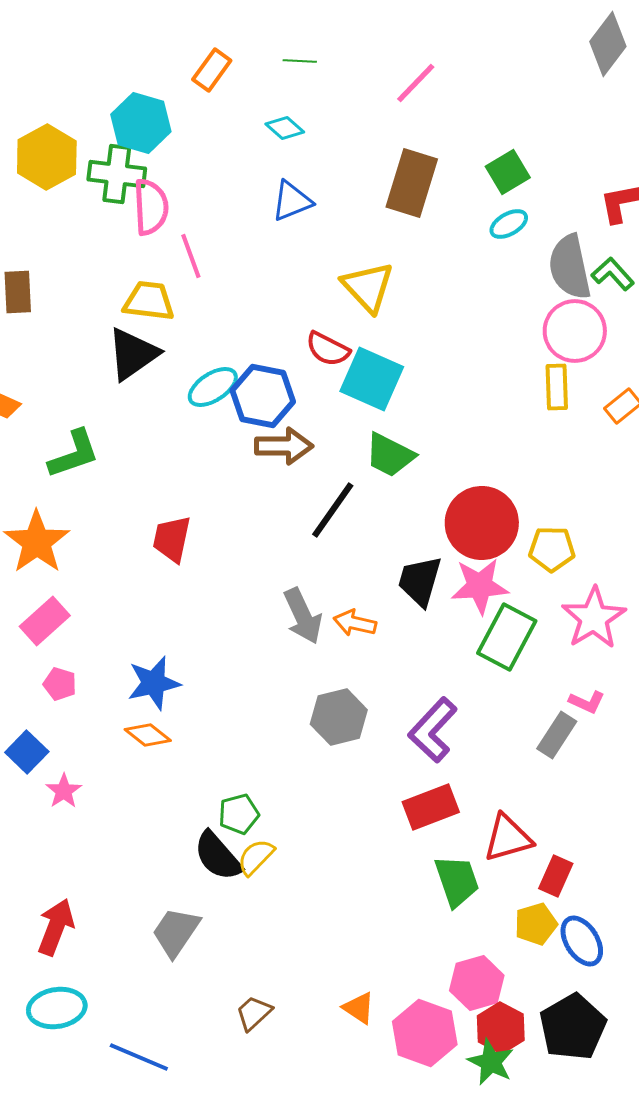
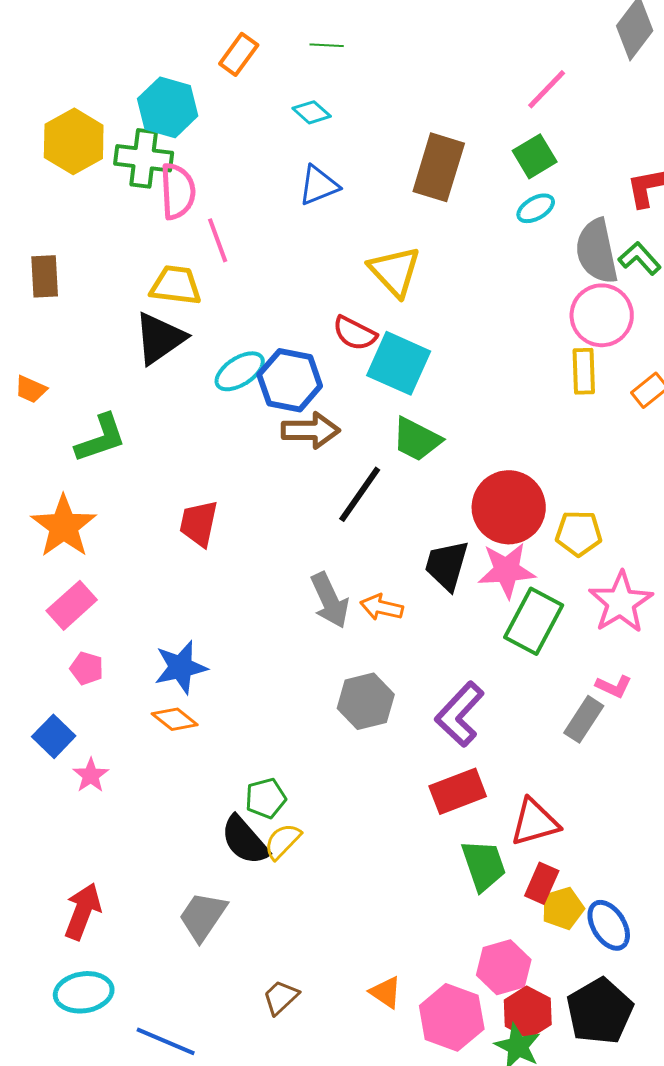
pink line: (416, 83) -> (547, 89), moved
red rectangle: (556, 876) -> (542, 883), moved

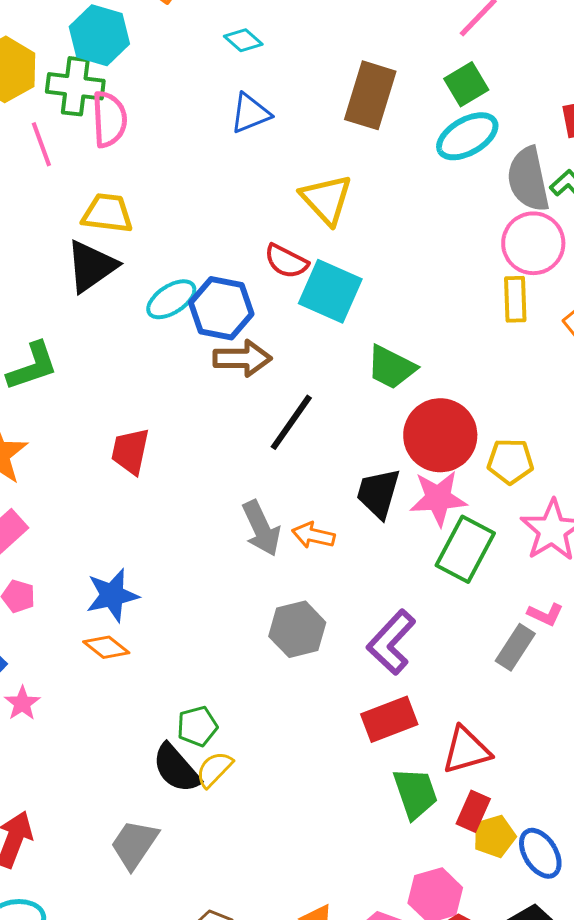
cyan ellipse: (536, 208) -> (467, 136), size x1.6
pink line: (218, 240) -> (41, 144), moved
green trapezoid: (417, 439) -> (391, 367), moved

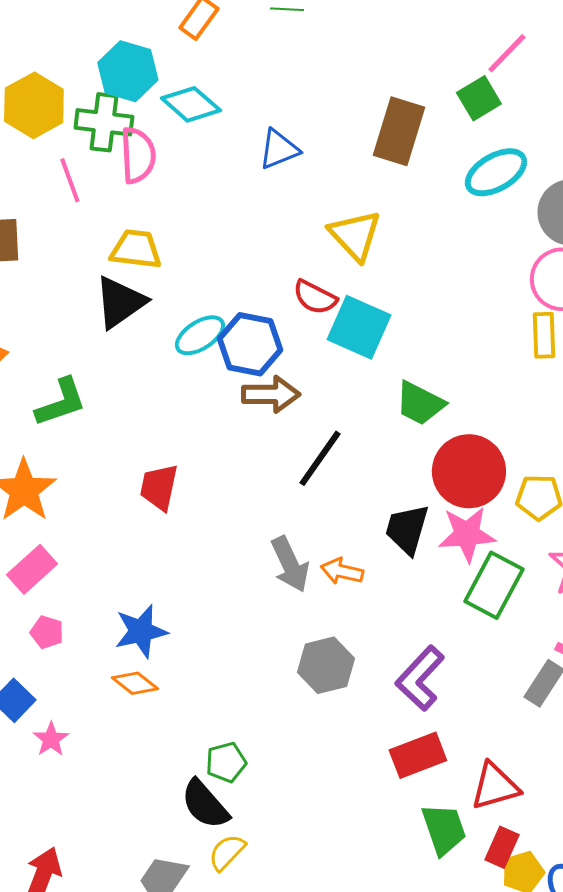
cyan diamond: (243, 40) -> (191, 104), moved, size x1.5
green square: (466, 84) -> (479, 98), moved
yellow semicircle: (214, 769) -> (227, 852), moved

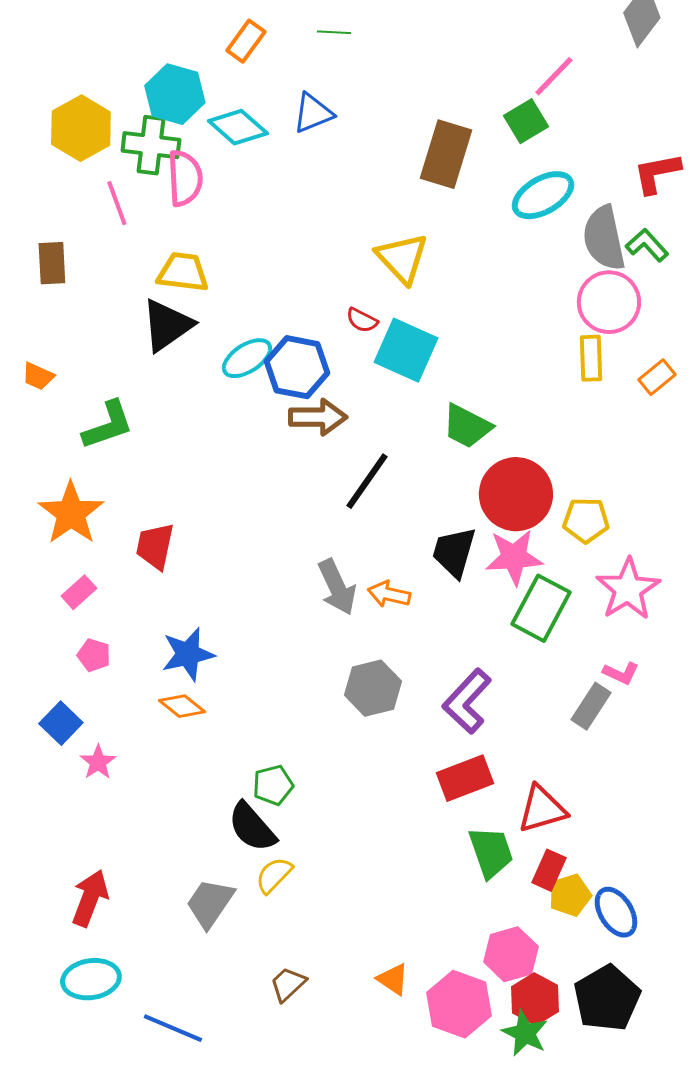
blue triangle: (279, 149) -> (313, 113), moved
red semicircle: (315, 297) -> (362, 320), size x0.7
red trapezoid: (159, 487) -> (155, 546), moved
pink rectangle: (32, 569) -> (79, 592), size x0.7

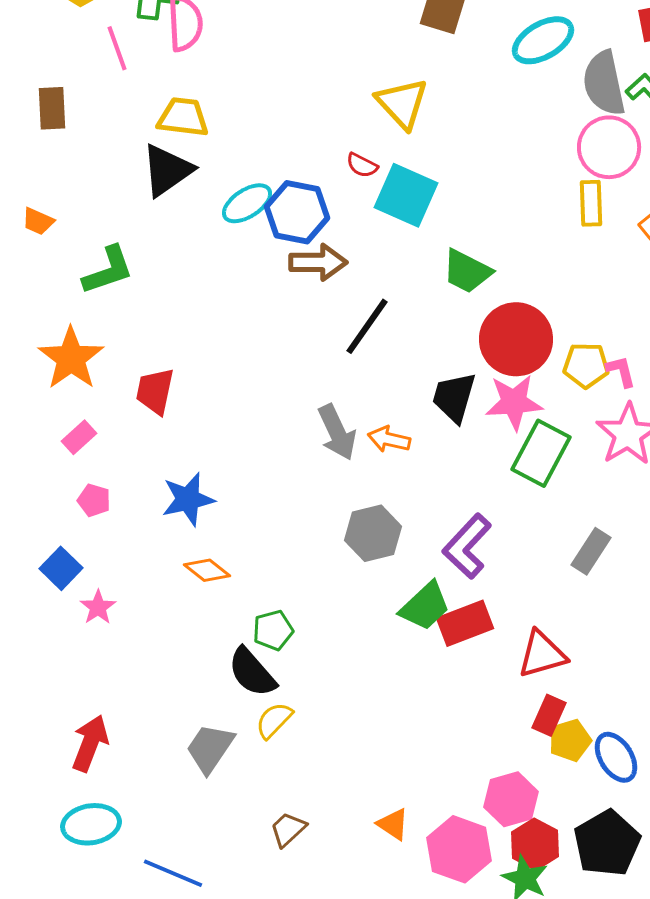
pink L-shape: (621, 673) -> (621, 371), moved, turned -129
orange diamond: (182, 706) -> (207, 570), moved
green trapezoid: (491, 852) -> (425, 606), moved, turned 66

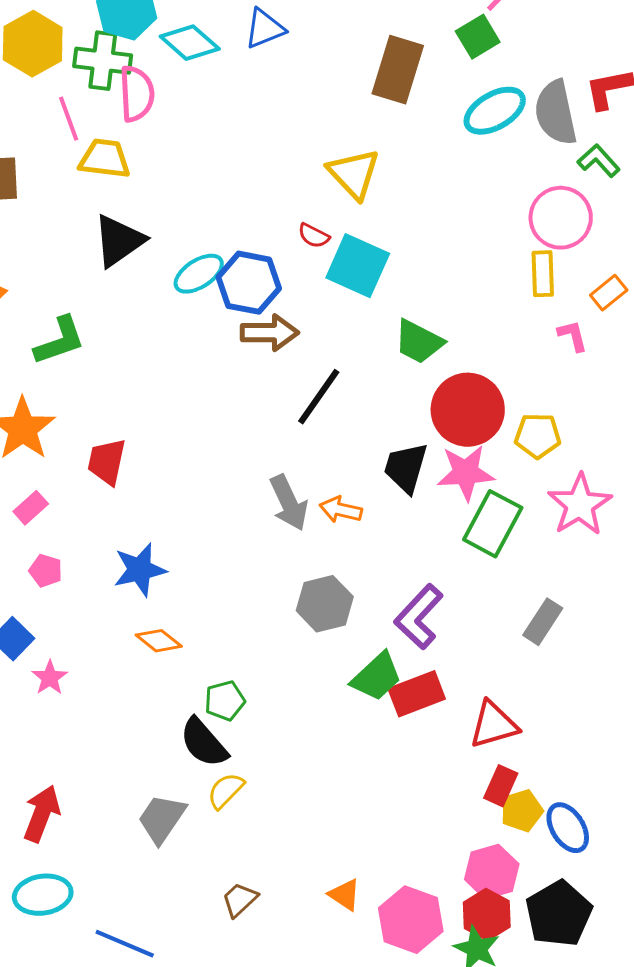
gray semicircle: (604, 83) -> (556, 113), moved
yellow trapezoid: (183, 117) -> (105, 159), moved
pink L-shape: (621, 371) -> (573, 336), moved
pink hexagon: (511, 799) -> (492, 872), moved

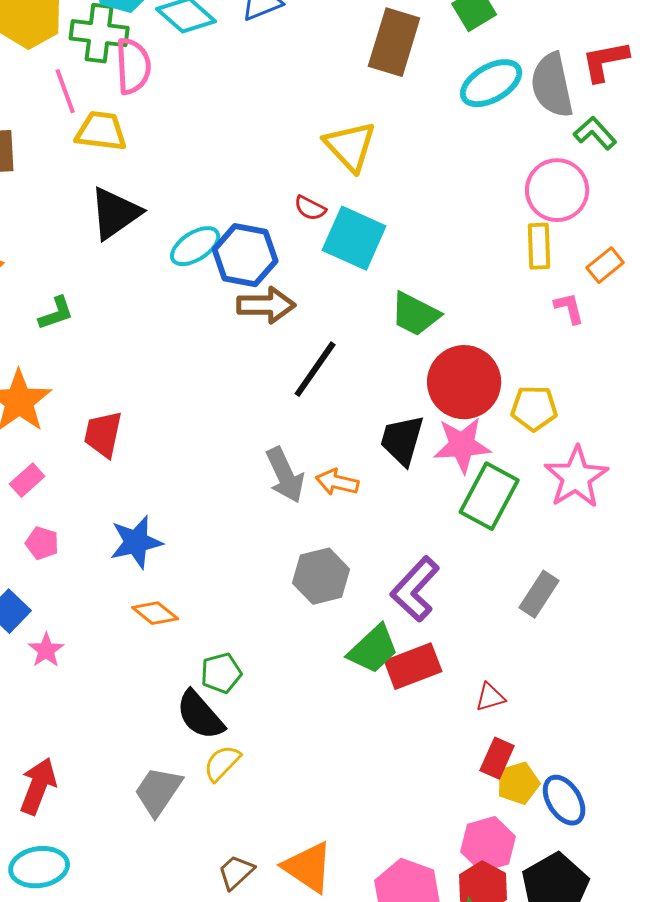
green L-shape: (60, 341) -> (56, 313), size x0.7
red triangle: (494, 725) -> (490, 697), size x0.6
orange triangle: (345, 895) -> (308, 867), moved, size x1.6

